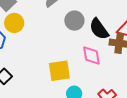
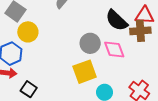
gray circle: (74, 21) -> (90, 43), moved

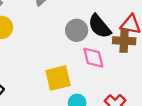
gray circle: (90, 43) -> (77, 30), moved

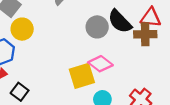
pink diamond: (93, 58) -> (100, 64), moved, turned -35

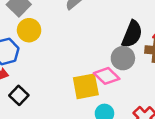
black semicircle: (120, 21) -> (132, 34), turned -120
gray circle: (97, 27) -> (123, 58), moved

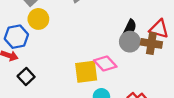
black semicircle: (132, 34) -> (130, 28), size x0.7
gray circle: (123, 58) -> (130, 42), moved

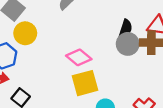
pink diamond: (105, 63) -> (79, 57), moved

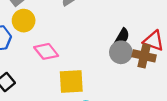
pink diamond: (79, 57) -> (46, 51), moved

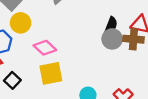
yellow square: (71, 81) -> (51, 73), moved

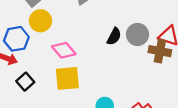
black semicircle: (111, 25) -> (114, 36), moved
gray circle: (112, 39) -> (137, 34), moved

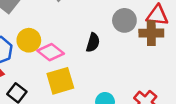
yellow circle: (40, 21) -> (29, 40), moved
black semicircle: (114, 36) -> (93, 43), moved

